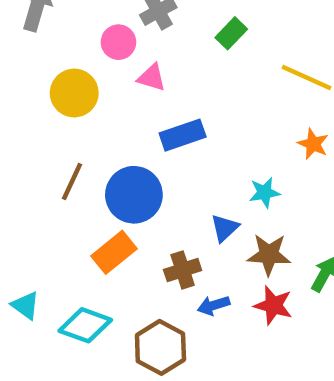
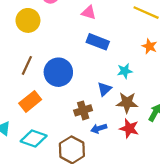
pink triangle: (152, 78) -> (89, 13), moved
blue rectangle: (183, 135) -> (98, 42), moved, turned 40
orange rectangle: (114, 252) -> (30, 101), moved

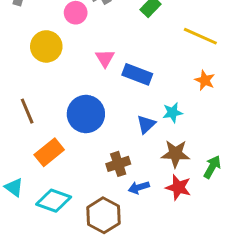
pink triangle: (89, 13) -> (105, 58), moved, turned 42
brown line: (27, 65) -> (27, 111), moved, turned -48
blue triangle: (104, 89) -> (146, 124), moved

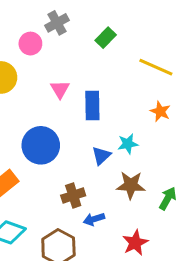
blue rectangle: (137, 74) -> (92, 105), turned 68
red star: (178, 187) -> (135, 243), moved, turned 30

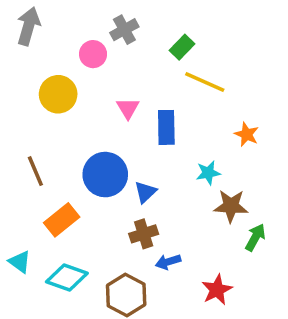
yellow line: (156, 67) -> (205, 82), moved
blue triangle: (101, 156) -> (145, 192), moved
brown star: (131, 185) -> (231, 206), moved

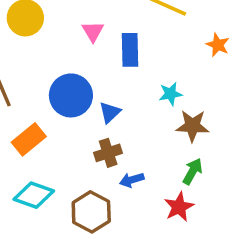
orange star: (247, 134) -> (218, 45), moved
green arrow: (255, 237) -> (192, 171), moved

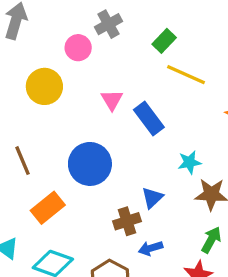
blue rectangle: (130, 50) -> (149, 118), turned -36
blue triangle: (110, 112) -> (152, 198), moved

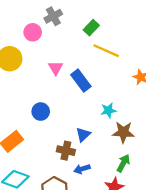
blue circle: (90, 164) -> (41, 112), size x0.6
brown cross: (127, 221) -> (66, 151), turned 30

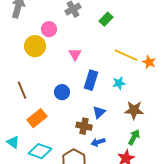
pink circle: (33, 32) -> (49, 29), moved
yellow line: (106, 51) -> (126, 55), moved
blue rectangle: (81, 81) -> (91, 80), moved, turned 54
cyan star: (108, 110) -> (119, 83), moved

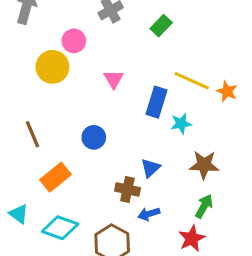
blue rectangle: (91, 80) -> (157, 102), moved

